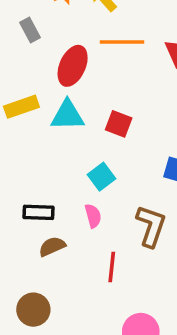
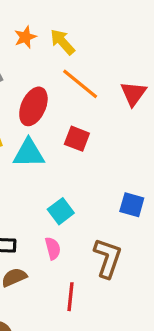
orange line: (122, 42) -> (80, 84), turned 39
red square: (119, 124) -> (77, 139), moved

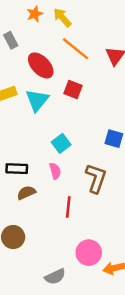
red ellipse: (33, 106) -> (41, 65), turned -68
cyan triangle: (29, 153) -> (37, 100), turned -50

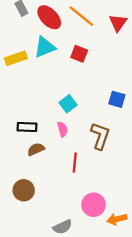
red ellipse: (41, 65) -> (49, 17), moved
cyan triangle: (37, 100) -> (45, 47), moved, turned 30

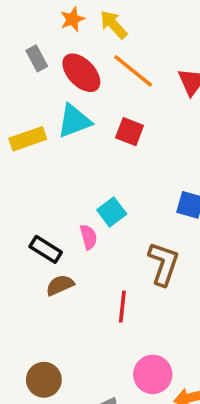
black rectangle: (27, 127) -> (46, 249), turned 30
pink semicircle: (62, 129) -> (88, 237), moved
brown circle: (24, 190) -> (44, 380), moved

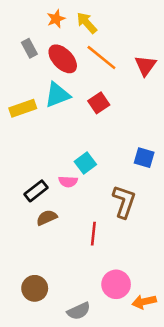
red square: (130, 132) -> (99, 103), turned 35
pink semicircle: (88, 237) -> (68, 182), turned 108
black rectangle: (46, 249) -> (36, 191), turned -70

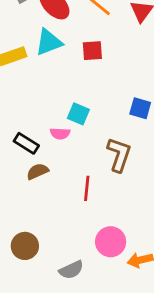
red square: (99, 103) -> (92, 51), turned 30
cyan square: (85, 163) -> (78, 114), turned -30
black rectangle: (36, 191) -> (26, 143), turned 70

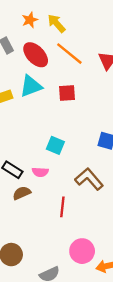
pink semicircle: (60, 134) -> (40, 172), moved
brown L-shape: (119, 155) -> (89, 179), turned -60

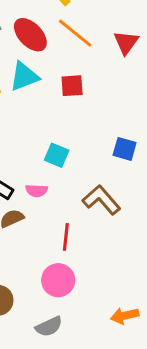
pink circle: (82, 251) -> (58, 280), moved

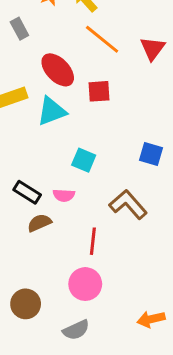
red ellipse: (30, 35) -> (58, 70), moved
cyan triangle: (24, 76) -> (52, 111), moved

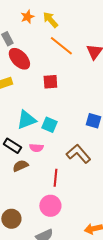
red ellipse: (58, 70) -> (19, 59), moved
red square: (99, 91) -> (50, 82), moved
cyan triangle: (52, 111) -> (26, 120), moved

